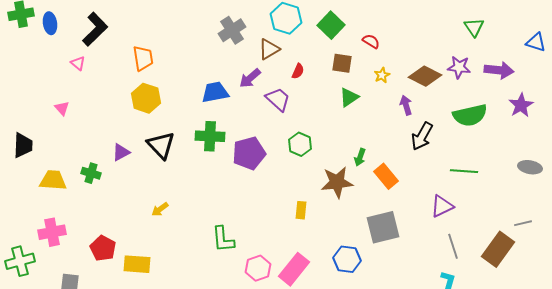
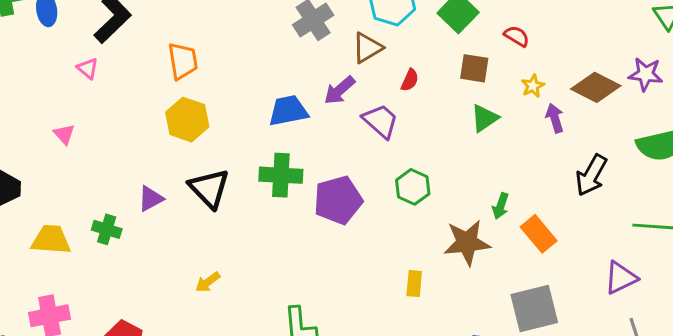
purple arrow: (406, 105) -> (555, 118), moved

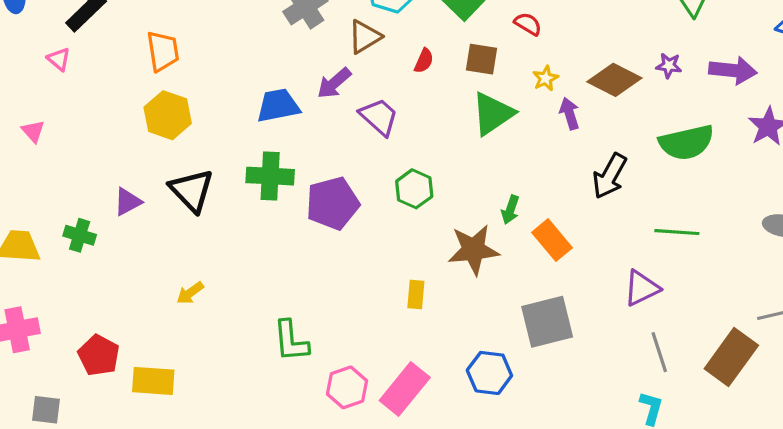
purple star: (646, 74) -> (669, 66), size x0.7
red semicircle: (410, 80) -> (424, 61), moved
green triangle: (484, 118) -> (493, 114), size x1.4

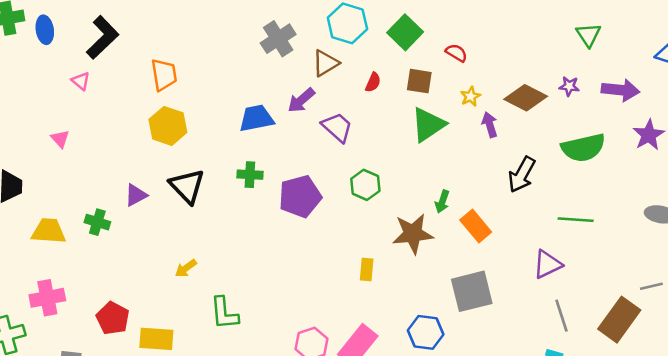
green cross: (270, 176) -> (250, 175), size x0.7
green L-shape: (291, 341) -> (224, 313), moved

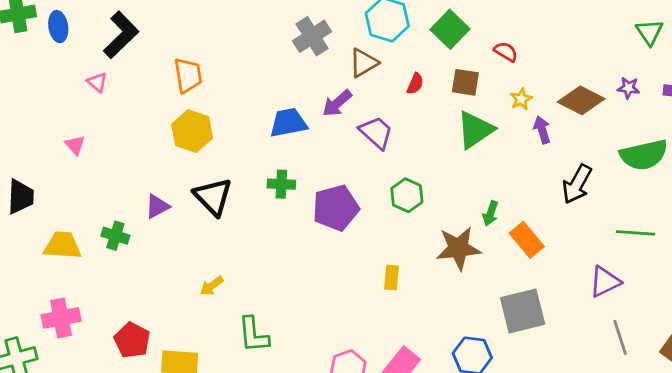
yellow rectangle: (367, 270) -> (391, 278), moved

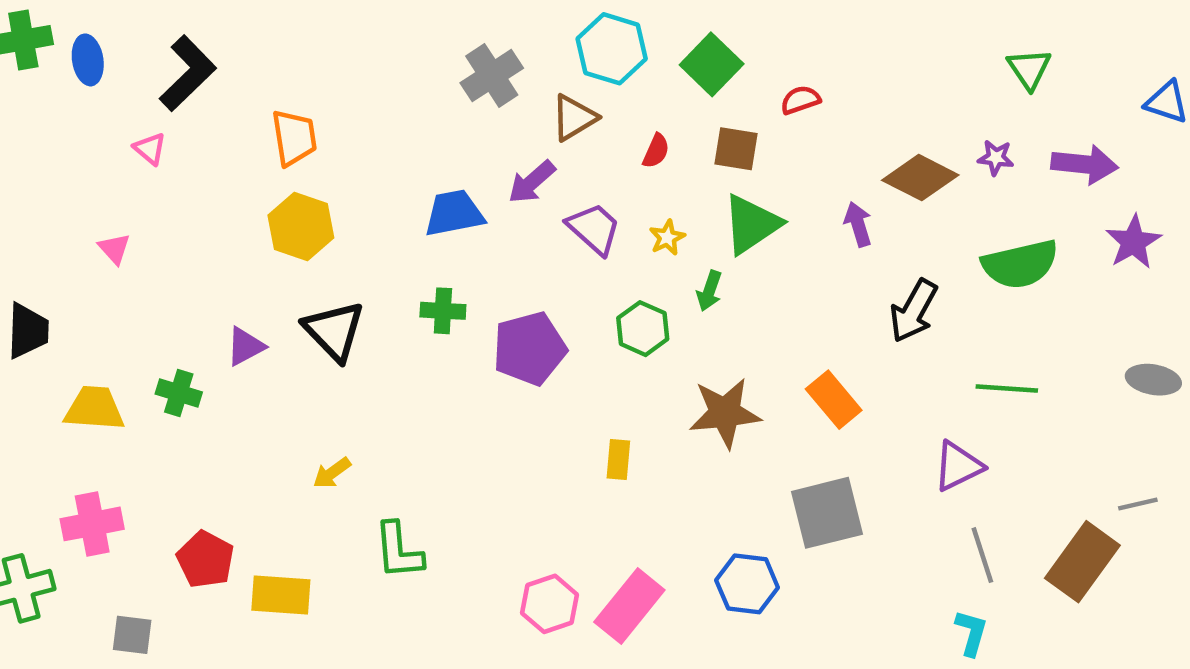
red semicircle: (506, 52) -> (800, 100), turned -50
yellow star: (521, 99) -> (667, 238), moved
green arrow: (490, 213) -> (709, 291), moved

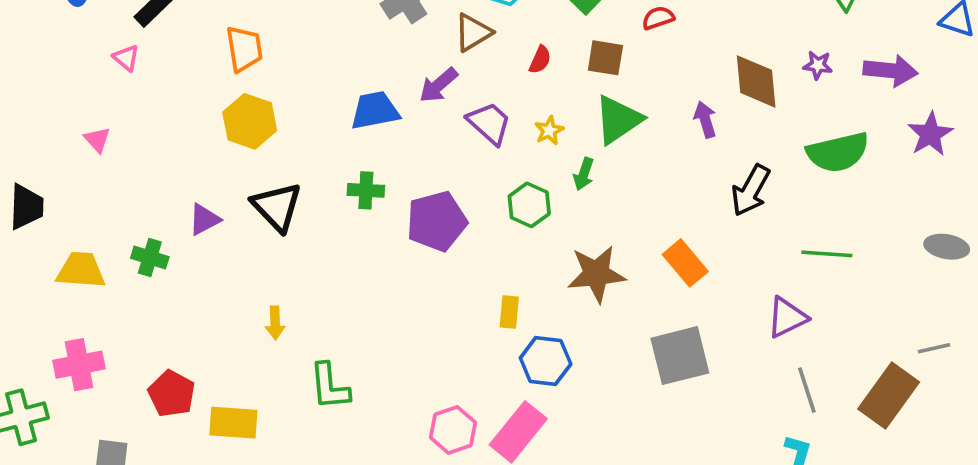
brown diamond: (920, 178) -> (756, 81), turned 58
yellow arrow: (332, 473) -> (275, 323), turned -56
blue hexagon: (747, 584) -> (546, 361), moved

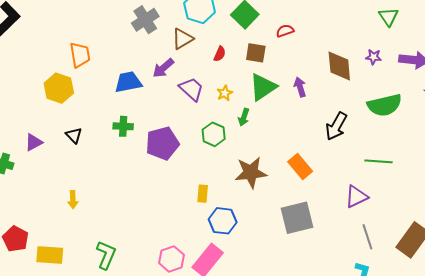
orange trapezoid: (244, 49) -> (80, 55), moved
purple arrow: (705, 120) -> (300, 87), moved
black triangle: (277, 207) -> (74, 135), size x0.6
green L-shape: (330, 386) -> (106, 255), moved, turned -152

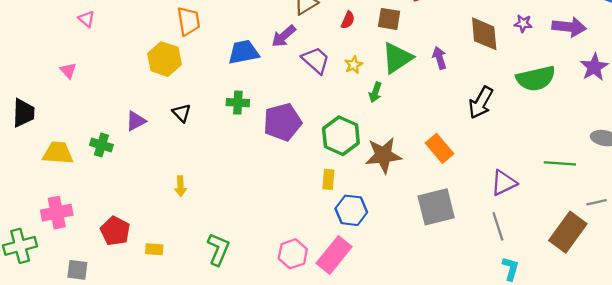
green hexagon: (214, 134) -> (341, 136), moved, size x1.4
green line: (378, 161) -> (560, 163), moved
gray line: (367, 237) -> (498, 226), moved
yellow rectangle: (50, 255) -> (154, 249), size x0.6

